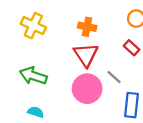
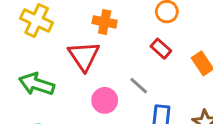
red triangle: (86, 55) -> (84, 56), moved
pink circle: (87, 89) -> (105, 100), size x0.7

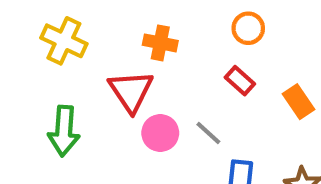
green arrow: (37, 84) -> (64, 131), turned -104
pink circle: (105, 100) -> (160, 133), moved

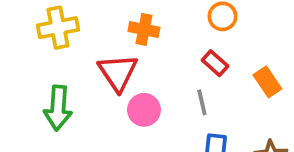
yellow cross: (64, 41) -> (58, 28), turned -36
gray line: (208, 133) -> (202, 102), moved, turned 35

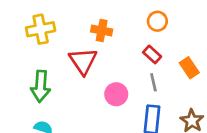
gray line: (202, 102) -> (153, 82), moved
pink circle: (144, 110) -> (116, 94), moved

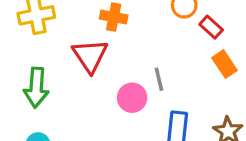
red rectangle: (152, 54) -> (211, 27), moved
gray line: (153, 82) -> (159, 79), moved

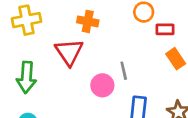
red rectangle: (211, 27) -> (165, 29), turned -42

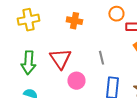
red triangle: (69, 52) -> (60, 59), moved
pink circle: (102, 85) -> (76, 81), moved

